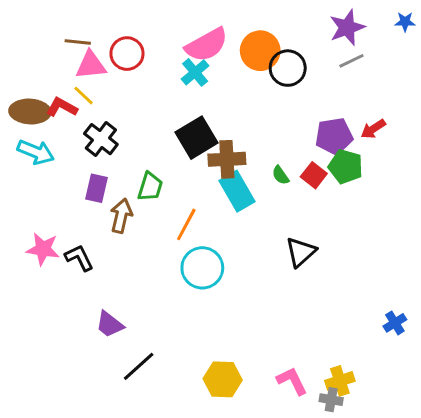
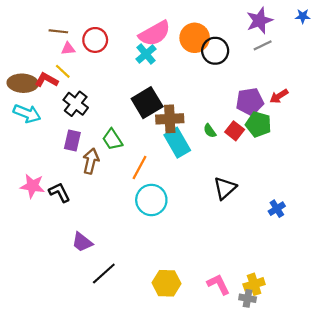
pink triangle: (91, 65) -> (68, 49), size x0.6
green trapezoid: (150, 187) -> (112, 139), turned 130
blue cross: (395, 323) -> (277, 209), moved

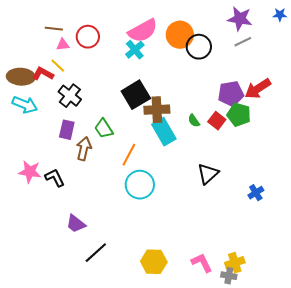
purple star: (259, 21) -> (240, 19), turned 30
red arrow: (279, 96) -> (258, 89), size x1.5

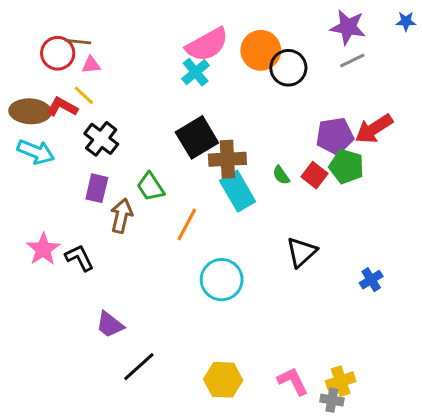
red circle: (88, 37) -> (58, 53), moved
pink star: (30, 172) -> (43, 249), turned 30
cyan circle: (140, 185) -> (222, 280), moved

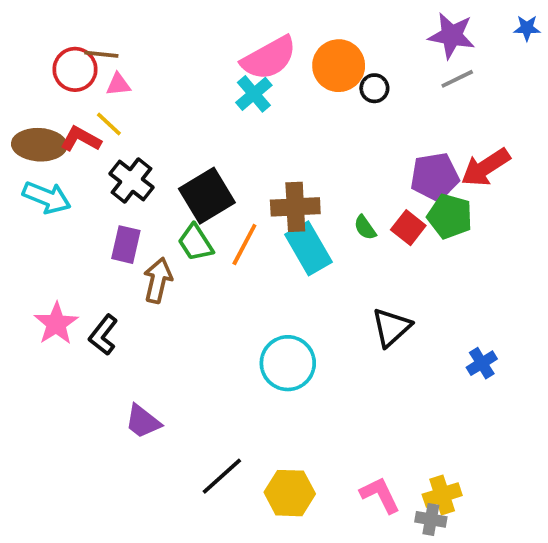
black circle: (288, 68) -> (374, 88), size x0.6
black square: (197, 137) -> (207, 196), moved
orange line: (187, 224) -> (244, 245), moved
black L-shape: (79, 258) -> (103, 335), turned -116
black line: (139, 367) -> (222, 476), moved

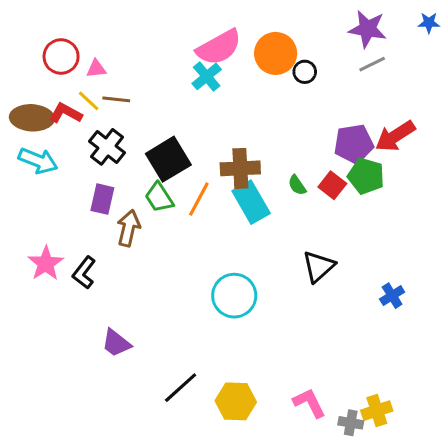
brown line: (101, 54) -> (116, 99), moved
yellow cross: (442, 495) -> (377, 411), moved

